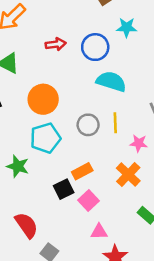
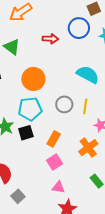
blue circle: (95, 47) -> (79, 28), moved
orange rectangle: (82, 171) -> (54, 139), turned -42
black square: (64, 189) -> (26, 133), moved

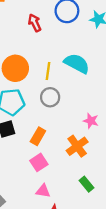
red arrow: (50, 39) -> (35, 23), turned -119
yellow line: (85, 106) -> (48, 71), moved

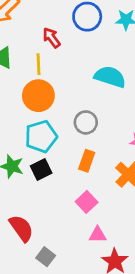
yellow line: (48, 71) -> (38, 64), moved
orange rectangle: (38, 136) -> (87, 161), moved

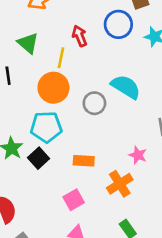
gray circle: (86, 122) -> (94, 103), moved
orange rectangle: (87, 161) -> (84, 161), turned 60
black square: (41, 169) -> (38, 158), turned -30

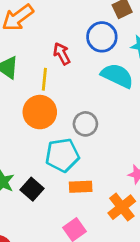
cyan semicircle: (126, 87) -> (117, 76), moved
cyan pentagon: (46, 127) -> (62, 155), moved

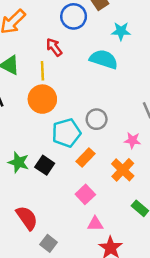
blue circle: (102, 37) -> (74, 16), moved
gray circle: (85, 124) -> (97, 119), moved
orange rectangle: (81, 187) -> (85, 157), turned -36

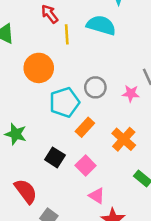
yellow line: (42, 71) -> (67, 34), moved
pink star: (132, 140) -> (131, 93), moved
black square: (45, 165) -> (55, 157), moved
pink triangle: (95, 224) -> (97, 196), turned 35

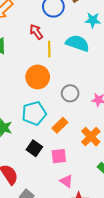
orange circle: (39, 68) -> (38, 77), moved
cyan pentagon: (64, 102) -> (34, 113), moved
pink square: (86, 166) -> (59, 156), turned 35

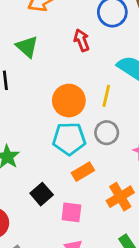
yellow line: (49, 49) -> (106, 96), moved
cyan pentagon: (34, 113) -> (69, 139), moved

